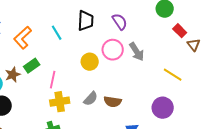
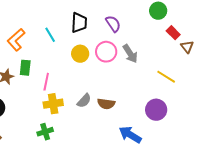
yellow circle: (90, 62) -> (80, 54), moved
green rectangle: (32, 66) -> (25, 68), turned -49

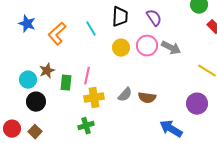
gray arrow: (130, 54) -> (171, 48), turned -30
green rectangle: (25, 68) -> (66, 83), moved

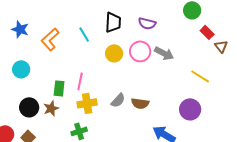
purple semicircle: (154, 18) -> (147, 23), turned 138
brown star: (47, 71) -> (51, 108), moved
cyan circle: (28, 80) -> (21, 69), moved

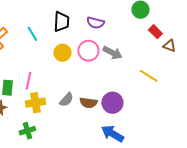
brown triangle: (221, 46) -> (169, 46), turned -32
purple circle: (190, 109) -> (112, 103), moved

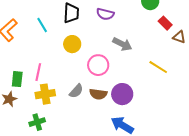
pink circle: (88, 51) -> (98, 65), moved

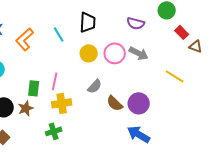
purple semicircle: (105, 14) -> (136, 23), moved
pink circle: (98, 65) -> (115, 53), moved
gray semicircle: (76, 91) -> (95, 86), moved
brown semicircle: (98, 94) -> (115, 103), turned 36

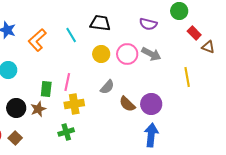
black trapezoid: (88, 22) -> (100, 23), turned -85
yellow line: (175, 76) -> (187, 77), turned 48
blue arrow: (139, 134) -> (151, 135), turned 65

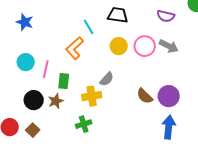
orange L-shape: (37, 40) -> (75, 48), moved
pink line: (67, 82) -> (46, 69), moved
gray semicircle: (107, 87) -> (107, 79), moved

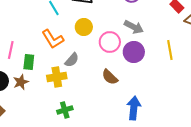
pink circle: (145, 46) -> (110, 42), moved
orange L-shape: (75, 48) -> (53, 39), moved, turned -80
purple circle: (169, 96) -> (134, 52), moved
green cross: (84, 124) -> (65, 110), moved

